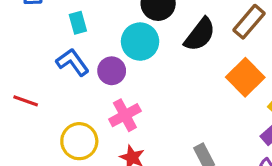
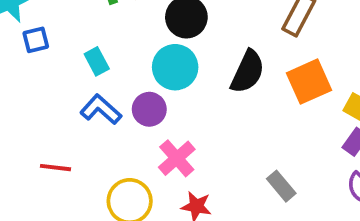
black semicircle: (200, 35) -> (248, 72), moved
orange square: (245, 77) -> (309, 82), turned 33

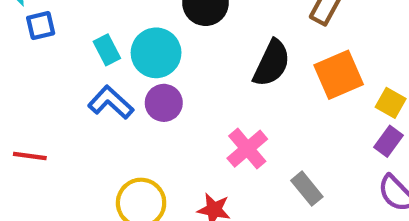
cyan circle: (175, 67) -> (156, 53), moved
pink cross: (177, 158) -> (247, 149), moved
red line: (56, 168) -> (30, 156), moved

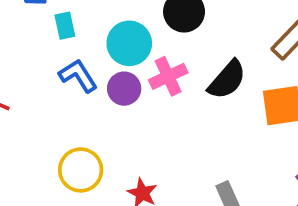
cyan rectangle: (107, 50) -> (65, 26), moved
pink cross: (247, 149) -> (168, 76), moved

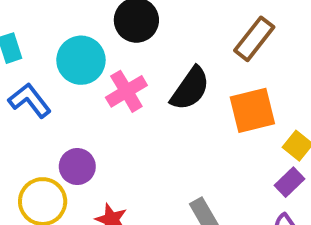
purple circle: (124, 89) -> (77, 167), moved

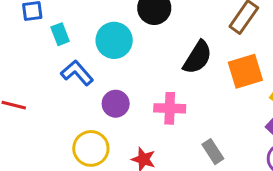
pink cross: (126, 91) -> (170, 108), moved, turned 36
purple circle: (77, 167) -> (116, 104), moved

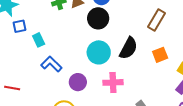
cyan circle: (114, 40) -> (99, 52), moved
orange square: (245, 71) -> (160, 55), size x0.7

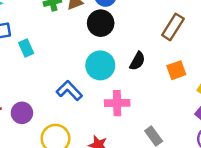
black semicircle: (128, 48) -> (137, 61), size x0.7
blue L-shape: (51, 64) -> (69, 91), moved
purple circle: (78, 82) -> (22, 113), moved

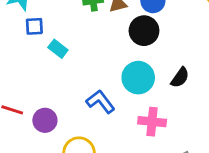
cyan rectangle: (26, 48) -> (58, 49), turned -35

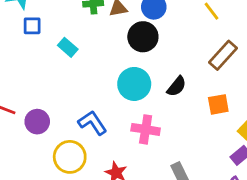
cyan rectangle: (58, 49) -> (68, 47), moved
blue L-shape: (100, 102) -> (92, 123), moved

